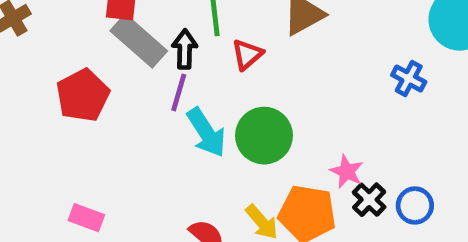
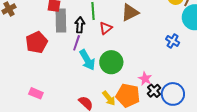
gray rectangle: (139, 41) -> (61, 21), turned 45
blue circle: (415, 205) -> (173, 94), size x1.5

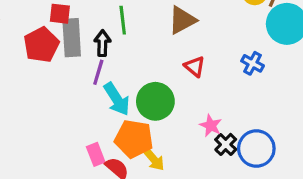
red triangle: (106, 28) -> (195, 66), moved, turned -40
red pentagon: (37, 42) -> (41, 45), moved
pink rectangle: (36, 93) -> (96, 154), moved, turned 48
orange pentagon: (128, 95) -> (134, 139), moved

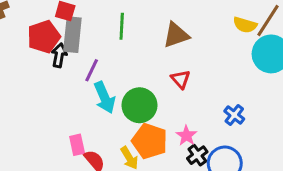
black arrow: (102, 43) -> (59, 55), moved
blue cross: (253, 63) -> (234, 115), moved
orange pentagon: (134, 139) -> (150, 141), moved

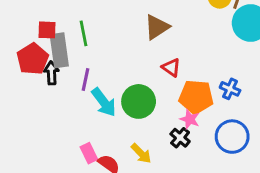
green line: (122, 26) -> (84, 33), moved
orange pentagon: (150, 141) -> (196, 97), moved
black cross: (197, 155) -> (180, 138), moved

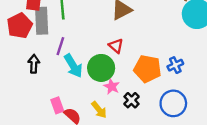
red triangle: (171, 68) -> (116, 46), moved
black arrow: (51, 73) -> (34, 64), moved
blue cross: (230, 89) -> (175, 65), turned 35
pink star: (190, 119) -> (112, 86), moved

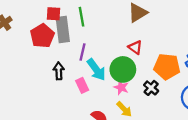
pink star: (112, 86) -> (121, 87), moved
black cross: (131, 100) -> (151, 88), moved
pink rectangle: (57, 105) -> (82, 85), moved

